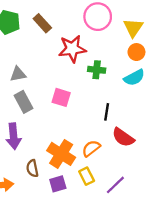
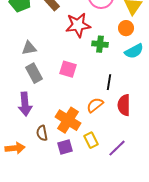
orange circle: (136, 52) -> (126, 28), moved
red semicircle: (123, 137) -> (124, 105), turned 55
orange semicircle: (91, 148) -> (95, 105), moved

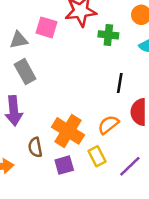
pink square: (68, 69) -> (47, 27), moved
orange semicircle: (95, 105) -> (108, 125), moved

